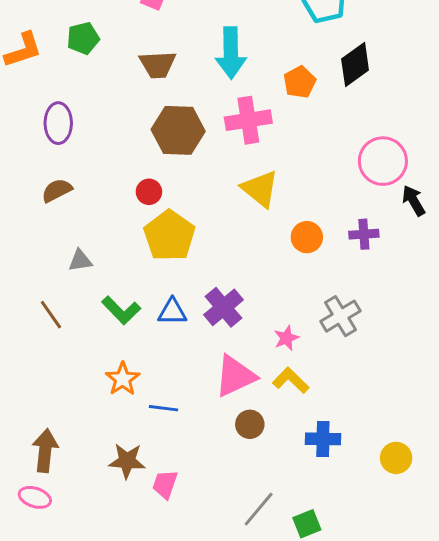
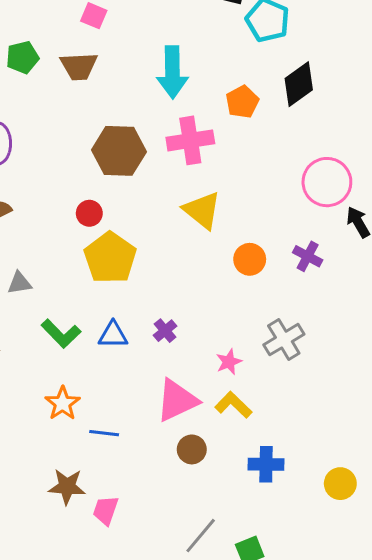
brown trapezoid: (158, 65) -> (79, 66), moved
purple cross: (364, 234) -> (308, 256), turned 32
purple cross: (223, 307) -> (165, 331), size x0.6

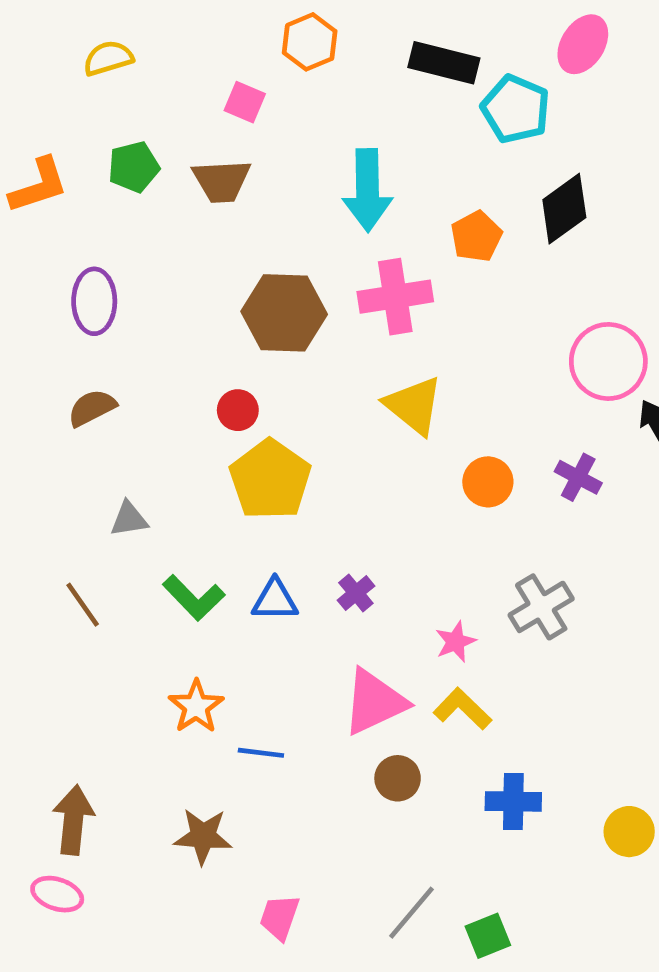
pink trapezoid: (106, 510) -> (279, 917), moved

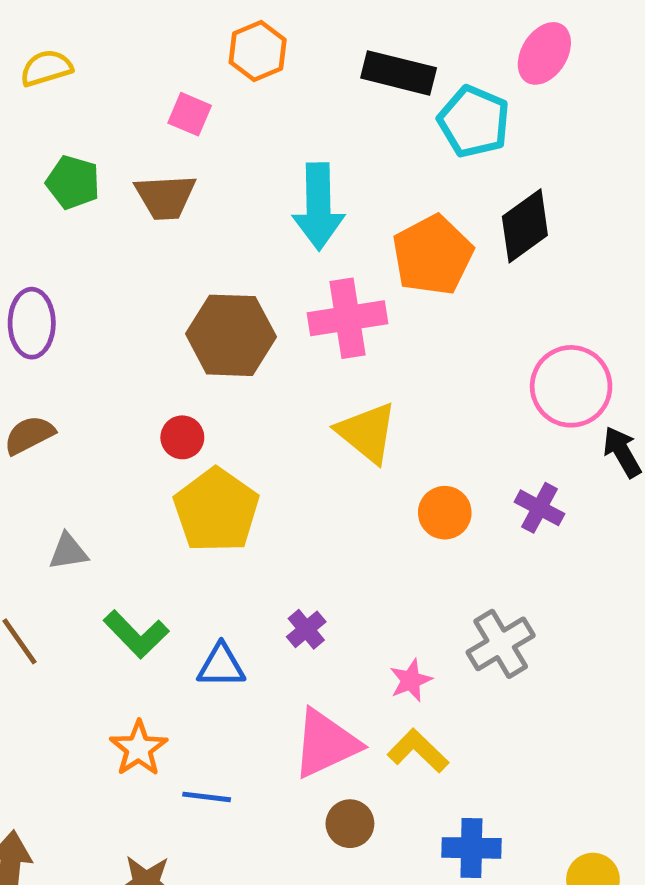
green pentagon: (134, 167) -> (73, 182), turned 30
orange pentagon: (476, 236) -> (433, 255), size x1.5
blue triangle: (275, 600) -> (221, 666), moved

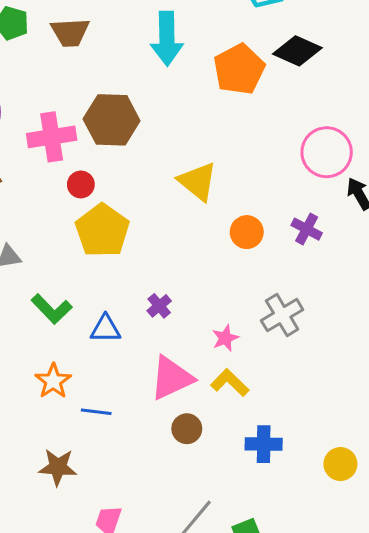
black diamond: (525, 226) -> (297, 51), turned 60
pink cross: (348, 318) -> (52, 137), moved

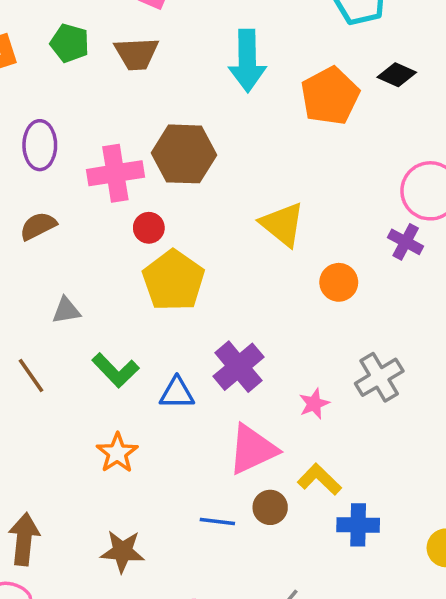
black diamond: (297, 51) -> (397, 75), size x0.7
purple cross: (307, 229) -> (406, 242), moved
purple cross: (159, 306) -> (239, 367), size x1.8
yellow L-shape: (230, 383) -> (319, 479), moved
blue line: (96, 412) -> (217, 521), moved

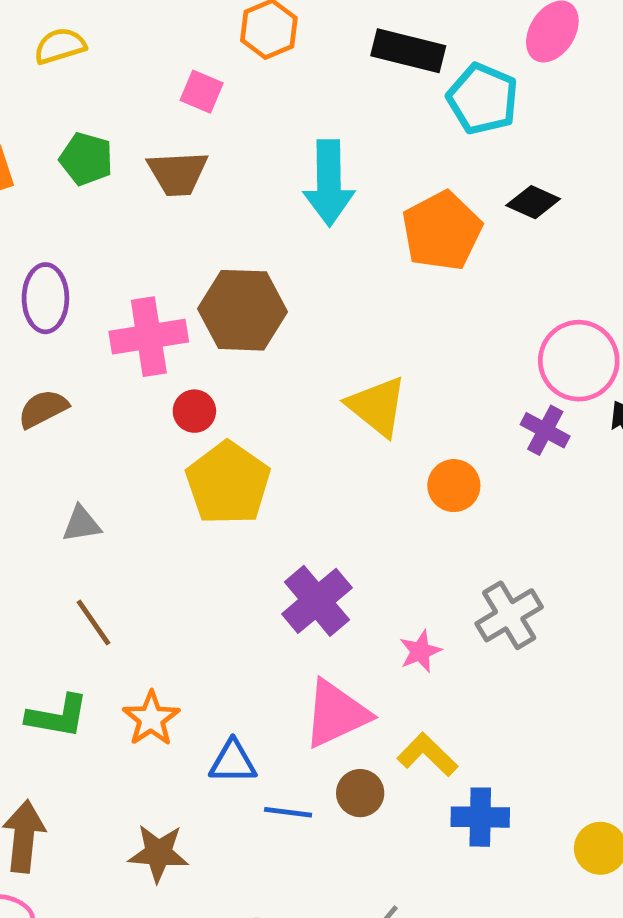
green L-shape: (115, 370) -> (57, 716), moved, turned -36
brown line: (31, 376) -> (94, 623), moved
blue triangle: (177, 393) -> (233, 762), moved

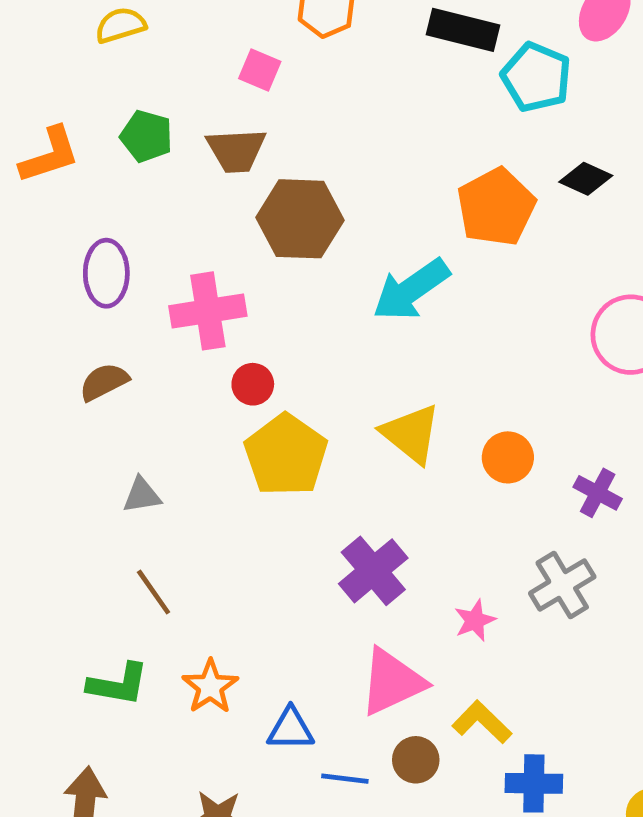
cyan arrow: (329, 183) -> (411, 290), moved, turned 56
brown hexagon: (242, 310) -> (300, 219), moved
yellow triangle: (377, 406) -> (411, 434), moved
purple cross: (545, 430) -> (598, 493), moved

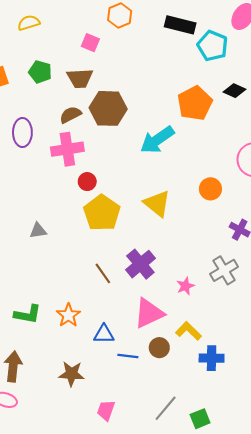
brown semicircle: (104, 382) -> (70, 115), moved
orange circle: (508, 457) -> (210, 189), moved
brown line: (154, 592) -> (103, 273), moved

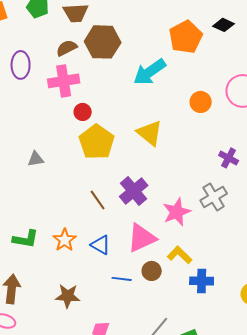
orange circle: (210, 189) -> (201, 102), moved
pink star: (185, 286) -> (177, 212), size x1.6
blue triangle: (104, 334) -> (101, 245), moved, turned 30

